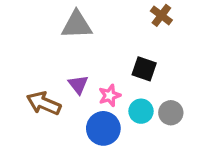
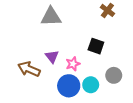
cyan circle: (141, 111) -> (91, 85), moved

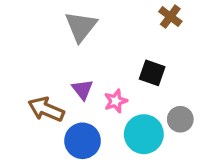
gray triangle: (51, 17) -> (81, 26), turned -50
cyan circle: (91, 85) -> (144, 134), size x1.5
blue circle: (69, 86) -> (83, 141), moved

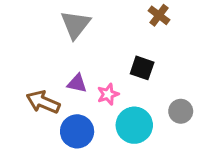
purple triangle: (83, 89) -> (77, 83), turned -40
gray circle: (180, 119) -> (181, 111), moved

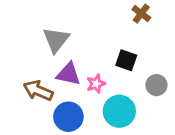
gray triangle: (75, 25) -> (56, 40), moved
purple triangle: (77, 83) -> (68, 74), size x1.4
gray circle: (181, 111) -> (156, 85), moved

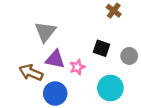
gray circle: (156, 85) -> (129, 56), moved
cyan circle: (119, 111) -> (110, 88), moved

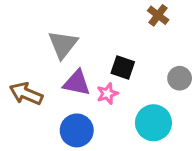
black square: (102, 48) -> (123, 67), moved
brown arrow: (31, 73) -> (26, 94), moved

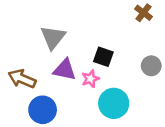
brown cross: (158, 15) -> (143, 13), moved
cyan circle: (153, 123) -> (114, 103), moved
blue circle: (77, 130) -> (43, 110), moved

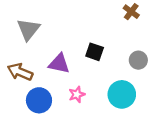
gray triangle: (53, 37) -> (28, 29), moved
pink star: (90, 79) -> (77, 94), moved
cyan circle: (114, 103) -> (122, 94), moved

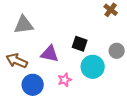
gray triangle: (28, 29) -> (24, 25), turned 45
cyan circle: (122, 94) -> (93, 67), moved

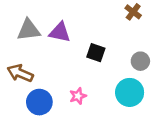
purple triangle: (50, 54) -> (60, 32), moved
cyan circle: (93, 67) -> (130, 92), moved

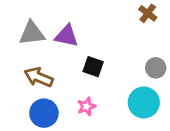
black square: (96, 53) -> (93, 67), moved
brown arrow: (20, 73) -> (39, 77), moved

